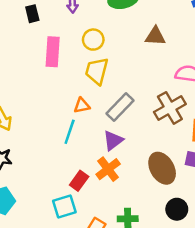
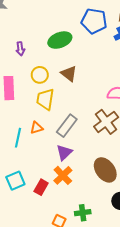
brown triangle: (155, 36) -> (69, 74), moved, turned 42
cyan line: (70, 132) -> (18, 138), moved
cyan square: (64, 206) -> (15, 181), moved

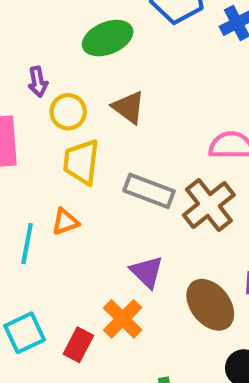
purple arrow: (20, 49) -> (38, 82), moved
gray rectangle: (67, 126) -> (149, 191), moved, turned 75
purple triangle: (64, 152) -> (147, 272), moved, turned -30

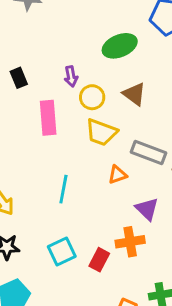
yellow trapezoid: (81, 162) -> (101, 132), turned -76
orange triangle: (65, 222) -> (118, 175), moved
orange cross: (123, 319) -> (130, 242), turned 36

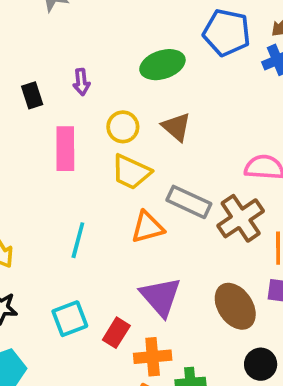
purple arrow: (71, 76) -> (81, 82), moved
orange triangle: (118, 175) -> (148, 227), size x1.4
purple triangle: (147, 209) -> (161, 297), moved, size x1.4
orange cross: (130, 242) -> (153, 357), moved

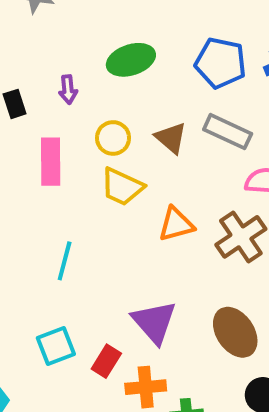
blue pentagon: (227, 33) -> (221, 63), moved
green ellipse: (162, 65) -> (131, 60), moved
gray rectangle: (189, 202) -> (228, 132), moved
orange triangle: (148, 227) -> (176, 224), moved

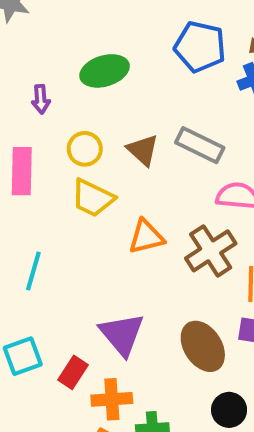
blue pentagon: (221, 63) -> (200, 47), moved

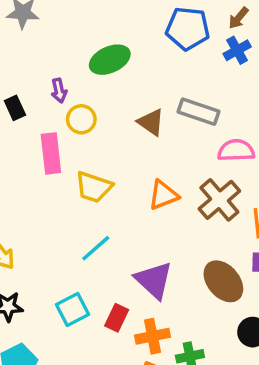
yellow circle: (85, 149) -> (81, 119), moved
yellow trapezoid: (93, 198) -> (94, 187), moved
cyan line: (33, 271) -> (96, 248), moved, turned 40

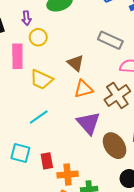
brown triangle: (151, 122) -> (76, 63), moved
purple triangle: (154, 280) -> (88, 123), moved
cyan square: (72, 310) -> (20, 153), turned 36
red rectangle: (117, 318) -> (47, 161), turned -42

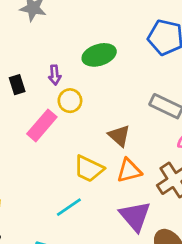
pink rectangle: (17, 56) -> (42, 125), turned 40
yellow trapezoid: (41, 80) -> (89, 169), moved

